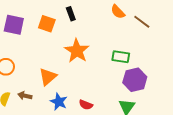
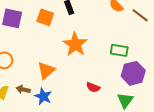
blue star: (59, 102) -> (43, 96), moved
red semicircle: (86, 105) -> (93, 87), moved

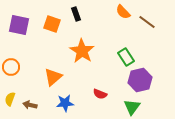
green rectangle: (119, 50) -> (126, 57), turned 48
brown arrow: (23, 89) -> (30, 105), moved
blue star: (43, 96) -> (65, 103), moved, turned -30

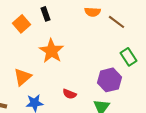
orange semicircle: (123, 12) -> (92, 12), turned -42
orange square: (52, 24) -> (22, 24), turned 30
green rectangle: (126, 57) -> (128, 57), moved

